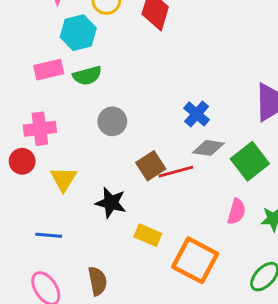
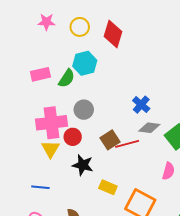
cyan hexagon: (78, 33) -> (85, 63), moved
green semicircle: (87, 76) -> (67, 78), turned -42
pink cross: (40, 129) -> (51, 123), moved, size x1.4
red circle: (22, 161) -> (73, 137), moved

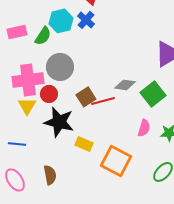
blue cross: (141, 105) -> (86, 20), moved
gray circle: (84, 110) -> (60, 67), size x1.4
black star: (83, 165) -> (59, 122), size x1.4

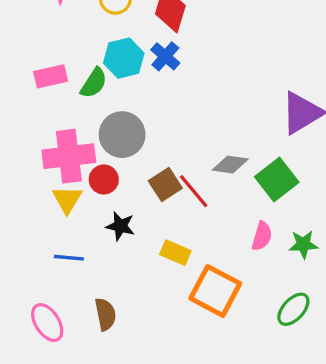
red line: (103, 101) -> (194, 191), turned 65
black star: (59, 122) -> (120, 226), size x0.6
blue line: (17, 144) -> (69, 258), moved
yellow rectangle: (84, 144) -> (175, 253), moved

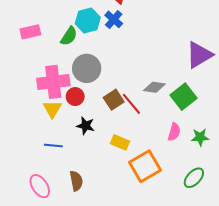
pink rectangle: (51, 76) -> (30, 32), moved
orange square: (215, 291) -> (145, 166), turned 32

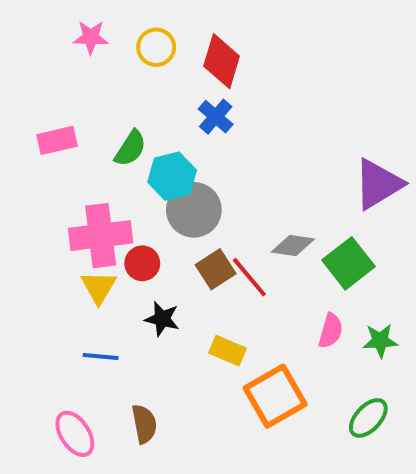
cyan hexagon: (88, 21) -> (172, 176), moved
gray circle: (87, 68) -> (194, 210), moved

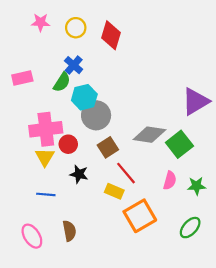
blue cross: (216, 117) -> (74, 65), moved
gray diamond: (293, 245) -> (149, 135), size x1.4
red line: (249, 277) -> (126, 173), moved

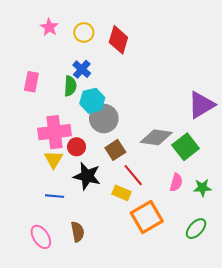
pink star: (40, 22) -> (49, 27), turned 30
pink rectangle: (22, 78) -> (31, 82), turned -66
green semicircle: (62, 82) -> (70, 86), turned -30
black star: (79, 174) -> (87, 176), size x1.5

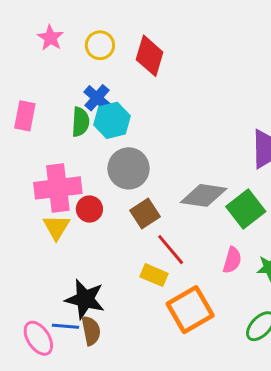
cyan hexagon: (92, 101) -> (112, 120), moved
black star: (87, 176) -> (85, 299), moved
blue line: (55, 196) -> (65, 326), moved

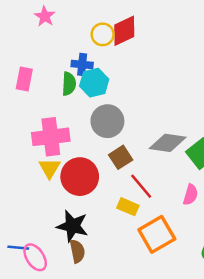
yellow circle: (100, 45) -> (103, 34), moved
red diamond: (150, 56) -> (124, 31), turned 48
blue cross: (97, 98) -> (82, 65), turned -35
red circle: (89, 209) -> (80, 177), moved, size x1.8
blue line: (65, 326) -> (18, 248), moved

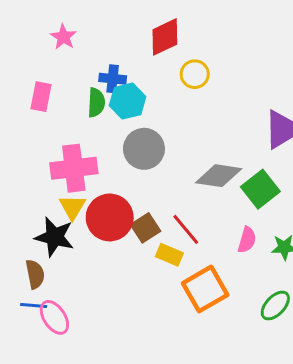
pink star: (45, 16) -> (63, 37), moved
yellow circle: (103, 34) -> (195, 74), moved
brown square: (121, 157) -> (145, 228), moved
black star: (72, 226) -> (54, 237), moved
brown semicircle: (77, 251) -> (35, 274), moved

